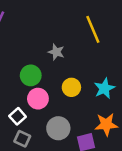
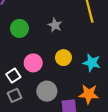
green circle: (31, 75) -> (19, 28), moved
cyan star: (104, 88) -> (92, 63), turned 30
gray square: (22, 139) -> (14, 95), turned 32

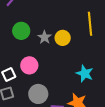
gray star: (55, 25) -> (45, 37), moved
yellow circle: (63, 58) -> (63, 38), moved

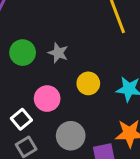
yellow circle: (63, 38) -> (88, 83), moved

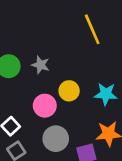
pink circle: (47, 99) -> (45, 106), moved

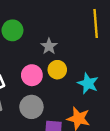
gray star: (41, 65) -> (49, 46), moved

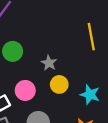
pink circle: (32, 75) -> (25, 90), moved

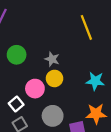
yellow circle: (59, 84) -> (54, 78), moved

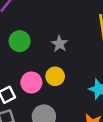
gray star: (52, 59) -> (60, 44), moved

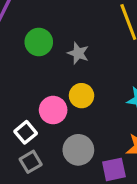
green circle: (20, 41) -> (39, 42), moved

